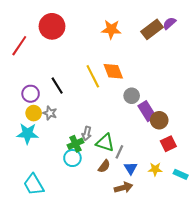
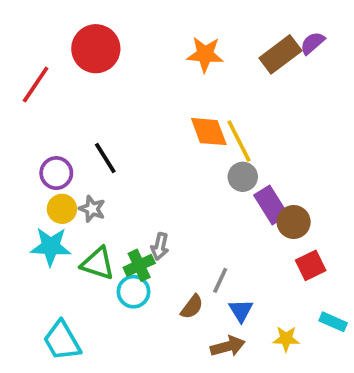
yellow line: (93, 76) -> (239, 141), moved
green triangle: (105, 143) -> (98, 263), moved
yellow star: (155, 169) -> (286, 339), moved

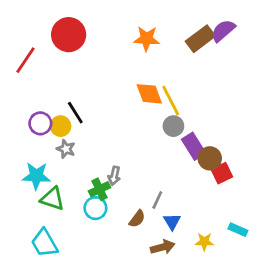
purple semicircle: (312, 43) -> (223, 31), size x1.4
yellow circle: (62, 209) -> (61, 126), moved
green triangle: (98, 263) -> (52, 199), moved
red square: (311, 265) -> (222, 173), moved

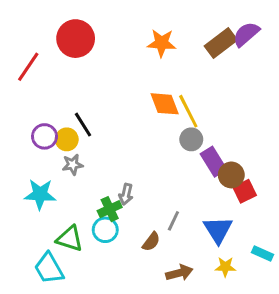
gray star: (66, 149) -> (73, 165), turned -30
green triangle: (52, 199) -> (70, 239), moved
blue triangle: (172, 222) -> (218, 230), moved, size x1.5

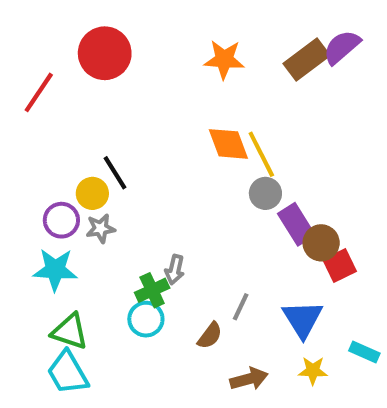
purple circle: (44, 136) -> (61, 220), moved
green triangle: (70, 239) -> (70, 331), moved

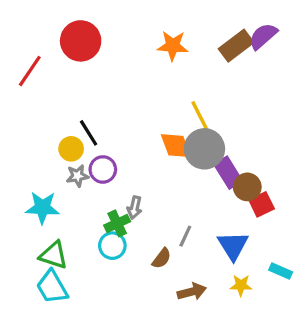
orange diamond: (228, 144) -> (176, 146), moved
gray circle: (265, 193) -> (204, 149), size x1.6
purple circle: (61, 220) -> (103, 169), moved

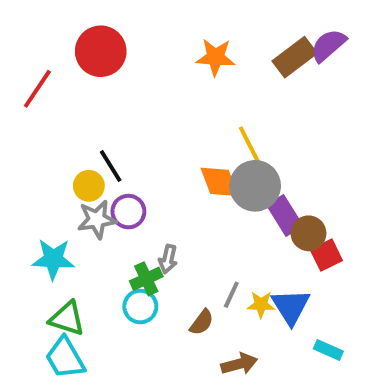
gray star: (77, 176) -> (97, 219), size x1.4
cyan rectangle: (281, 271) -> (328, 350), moved
yellow star: (241, 285) -> (261, 305), moved

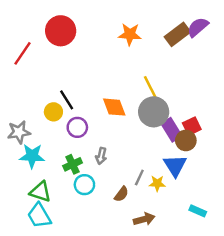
orange diamond: (219, 182) -> (114, 107), moved
gray star: (97, 219) -> (19, 132), moved
red square: (326, 255) -> (192, 126), moved
green cross: (146, 279) -> (73, 164), moved
blue triangle: (291, 307) -> (175, 166), moved

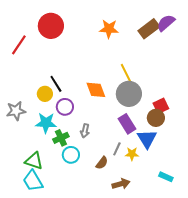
purple rectangle: (172, 130) -> (127, 124), moved
cyan star: (32, 156) -> (46, 123), moved

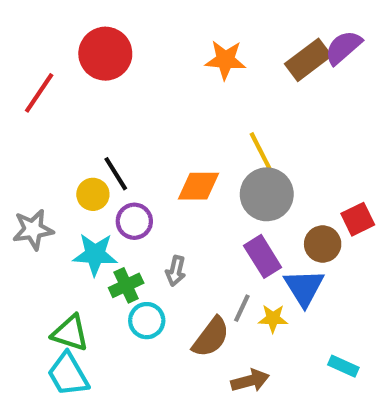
orange diamond: (96, 90) -> (198, 186), turned -70
red square: (161, 106) -> (358, 219), moved
brown semicircle: (102, 163) -> (211, 337), size x1.5

